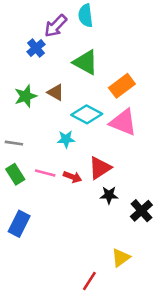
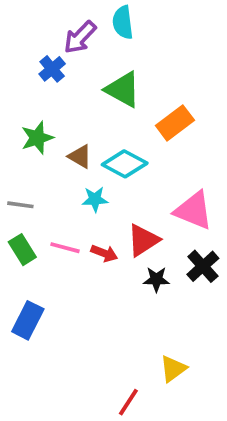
brown triangle: (56, 92) -> (80, 156), moved
pink triangle: (123, 122) -> (194, 210), moved
black cross: (141, 211) -> (203, 266), moved

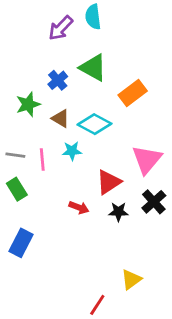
blue cross: (52, 69) -> (58, 80), moved
pink triangle: (194, 210) -> (147, 159), turned 48
pink line: (65, 248) -> (42, 159), moved, turned 70
red arrow: (104, 253) -> (79, 207), moved

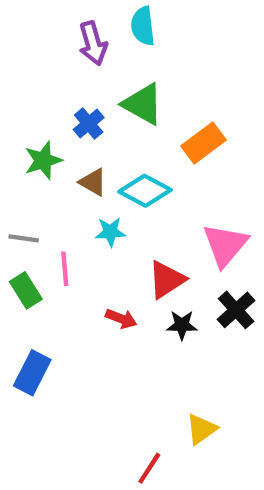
purple arrow: (61, 28) -> (93, 43), turned -60
pink line: (42, 159) -> (65, 269), moved

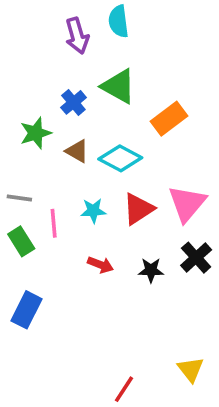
cyan star: (110, 232) -> (93, 211), moved
red triangle: (167, 280) -> (138, 209), moved
yellow triangle: (201, 429) -> (191, 369), moved, turned -32

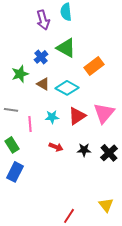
green rectangle: (21, 241) -> (12, 145), moved
black cross: (196, 258) -> (109, 153), moved

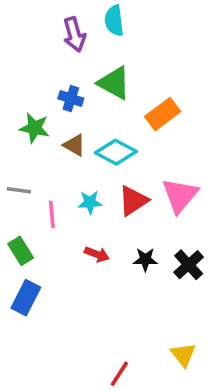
blue cross: (41, 57) -> (71, 98), turned -32
green star: (20, 74) -> (35, 128), turned 30

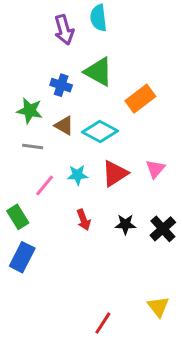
gray line: (19, 190) -> (33, 147), moved
pink triangle: (180, 195) -> (155, 169), size x0.6
pink line: (52, 214) -> (45, 185), turned 45
red arrow: (97, 254) -> (84, 220), turned 48

